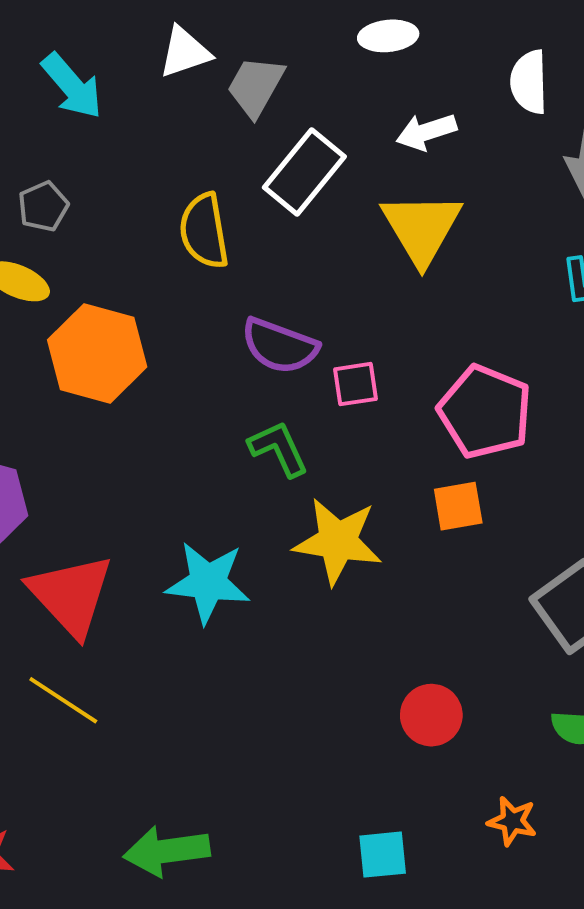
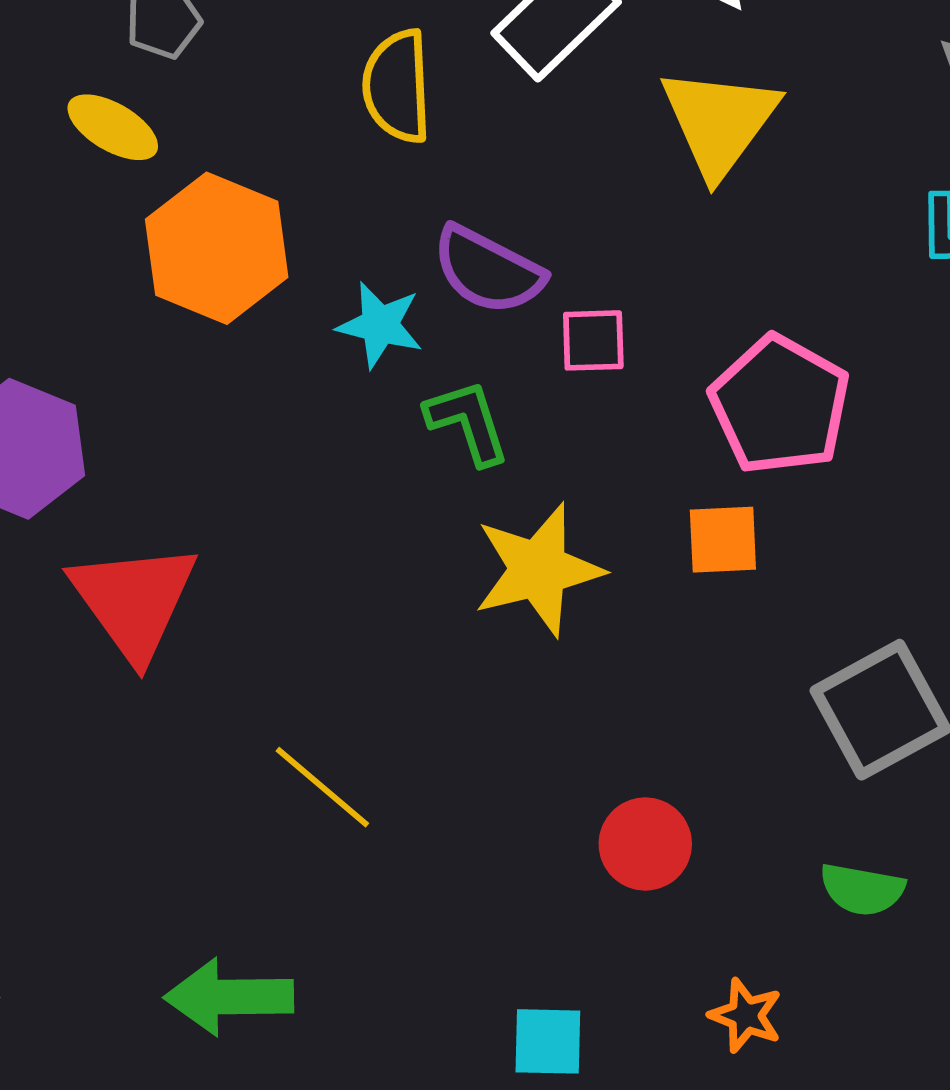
yellow star: (338, 541) -> (538, 570), turned -30
cyan star: (208, 582) -> (380, 325), moved, size x0.7
yellow line: (63, 700) -> (322, 787), moved

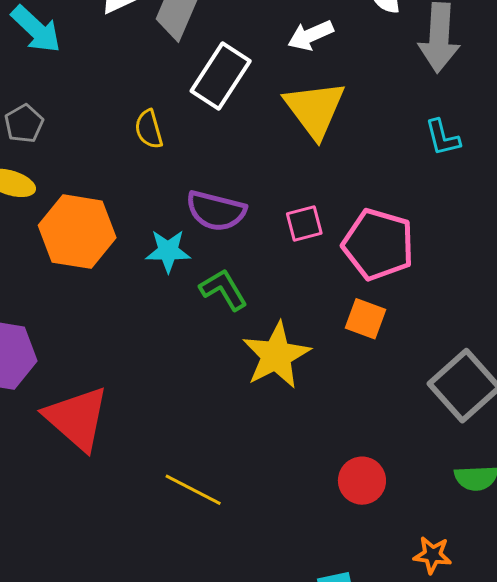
yellow semicircle: (397, 86) -> (149, 129), size x0.7
pink square: (593, 340) -> (304, 224), moved
orange square: (723, 540) -> (365, 319), turned 36

